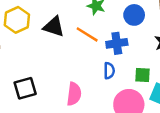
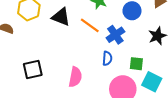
blue cross: (117, 43) -> (115, 35), turned -30

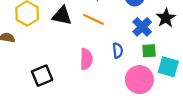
blue cross: (115, 35) -> (142, 27), moved
pink semicircle: (75, 77) -> (86, 59), moved

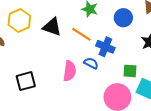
blue cross: (142, 27) -> (105, 47), moved, turned -30
blue semicircle: (118, 50) -> (91, 63), moved, turned -64

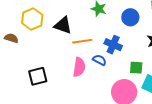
orange line: (81, 34) -> (82, 41), moved, turned -42

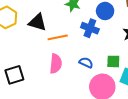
blue cross: (113, 45) -> (90, 28), moved
blue semicircle: (99, 60) -> (86, 63), moved

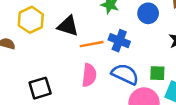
blue cross: (90, 28) -> (119, 41), moved
blue semicircle: (86, 63) -> (125, 74), size x1.6

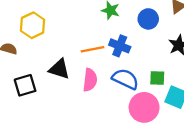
black triangle: (68, 26) -> (59, 69), moved
black square: (40, 88) -> (25, 85), moved

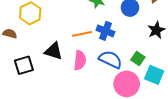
green square: (157, 78) -> (138, 59), turned 32

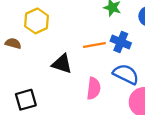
pink semicircle: (80, 60) -> (94, 88), moved
black square: (24, 65) -> (26, 100), moved

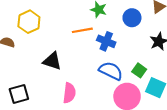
orange line: (94, 45) -> (82, 30), moved
pink semicircle: (94, 88) -> (69, 93), moved

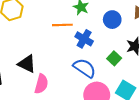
black triangle: (52, 61) -> (27, 64), moved
green square: (139, 70) -> (114, 58), moved

